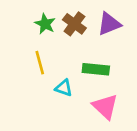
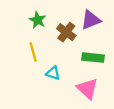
brown cross: (74, 24) -> (66, 32), moved
green rectangle: (96, 69) -> (93, 58), moved

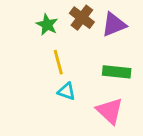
brown cross: (66, 32) -> (82, 18), moved
yellow line: (33, 52) -> (58, 62), moved

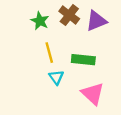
green rectangle: (117, 72) -> (83, 60), moved
cyan triangle: (67, 91) -> (56, 77), turned 35

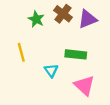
yellow line: (49, 53) -> (21, 52), moved

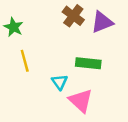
green star: (36, 19) -> (13, 27), moved
pink triangle: (84, 85) -> (81, 101), moved

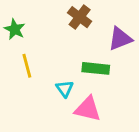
purple triangle: (102, 22) -> (120, 39), moved
pink triangle: (81, 101) -> (88, 109), turned -30

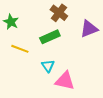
yellow line: (27, 66) -> (20, 49), turned -54
green rectangle: (96, 68) -> (50, 37), moved, turned -30

